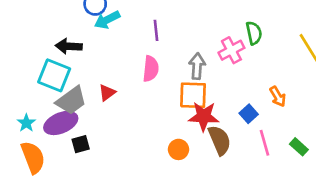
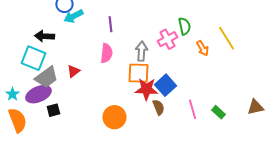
orange arrow: (278, 97) -> (202, 48), moved
blue square: (249, 114) -> (165, 85), moved, size x1.5
brown semicircle: (220, 140) -> (158, 107), size x0.7
orange circle: (179, 149) -> (114, 117), moved, size x1.5

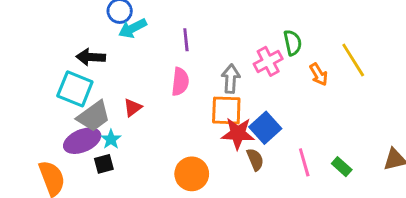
cyan star: (12, 94) -> (111, 139), moved

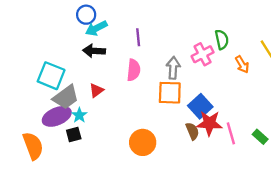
black arrow: (91, 57) -> (94, 51), moved
red star: (238, 134) -> (209, 123), moved

